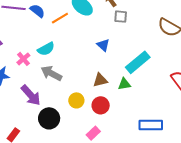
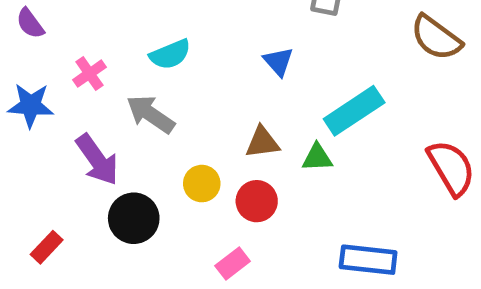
cyan semicircle: (46, 49) -> (170, 54), moved

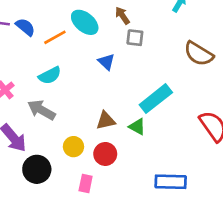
blue triangle: (278, 62) -> (106, 62), moved
green triangle: (317, 158) -> (137, 127), turned 36
pink rectangle: (233, 264) -> (86, 184), moved, turned -36

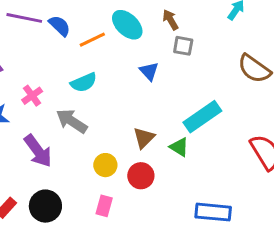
brown triangle: (106, 121) -> (144, 138), turned -36
black circle: (37, 169) -> (45, 206), moved
pink rectangle: (86, 184) -> (104, 206), moved

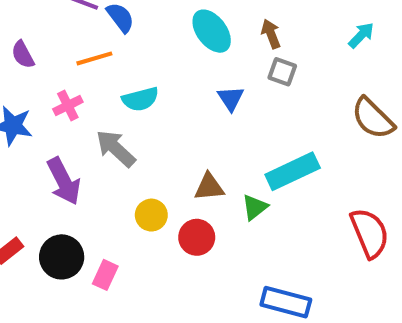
orange line: (92, 40) -> (94, 58), moved
brown triangle: (144, 138) -> (209, 187), turned 30
green triangle: (179, 147) -> (255, 207), turned 40
pink rectangle: (104, 206) -> (105, 275), moved

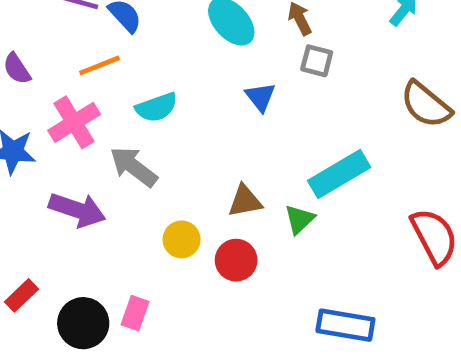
pink cross: (68, 106) -> (74, 122), size x1.5
purple arrow: (64, 181) -> (77, 210), turned -39
black circle: (62, 257) -> (83, 323), moved

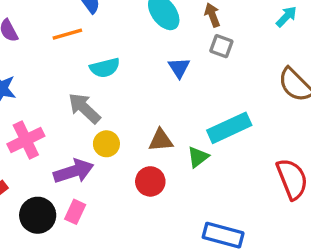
pink cross: (74, 122) -> (26, 140), moved
purple arrow: (77, 210) -> (74, 171), moved, turned -42
yellow circle: (182, 239) -> (106, 144), moved

